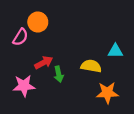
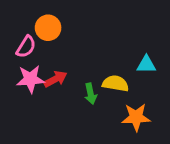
green arrow: (59, 74) -> (91, 94), moved
pink star: (24, 86) -> (30, 79), moved

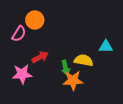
pink star: (30, 79) -> (22, 74), moved
orange star: (136, 117) -> (73, 80), moved

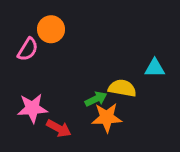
red arrow: (40, 57) -> (59, 128), moved, turned 56
green arrow: (66, 68) -> (96, 99), turned -104

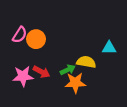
orange circle: (51, 29) -> (36, 39), moved
red arrow: (59, 128) -> (41, 72), moved

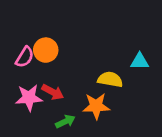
pink semicircle: (20, 35) -> (25, 57), moved
green arrow: (68, 70) -> (65, 121), moved

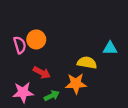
pink semicircle: (25, 57) -> (20, 45), turned -49
pink star: (29, 98) -> (23, 92), moved

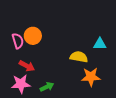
red arrow: (42, 73) -> (27, 66), moved
orange star: (76, 84) -> (91, 77), moved

